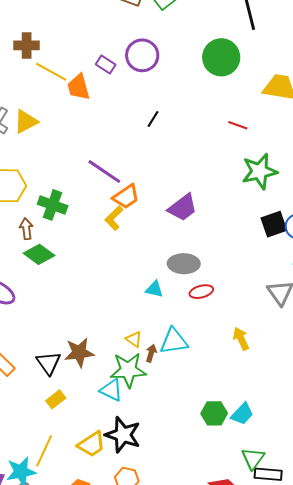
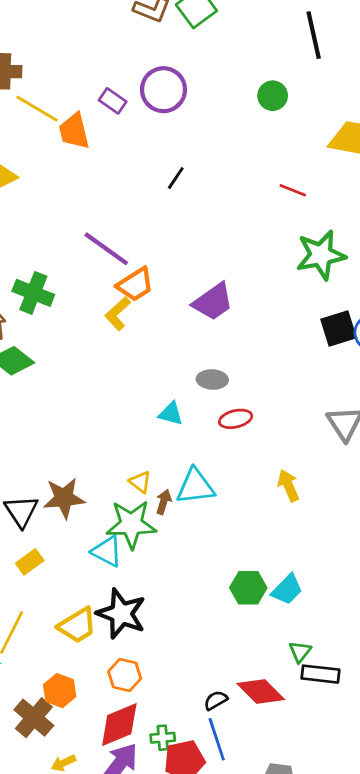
green circle: (221, 57) -> (273, 96), size x0.6
gray ellipse: (184, 264) -> (212, 379), size x0.7
green triangle: (253, 458) -> (300, 652), size x0.7

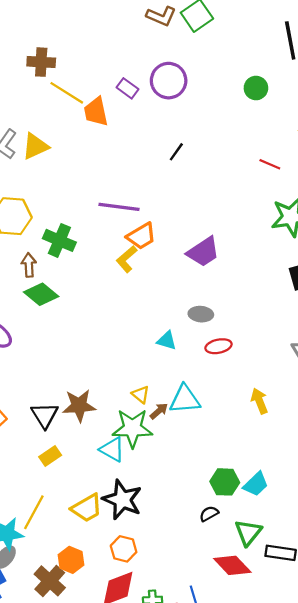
purple line: (106, 249) -> (119, 207), turned -30
brown arrow: (164, 502) -> (159, 411), turned 30
green triangle: (300, 652) -> (248, 533), moved, size x1.5
black semicircle: (216, 700) -> (209, 514), moved

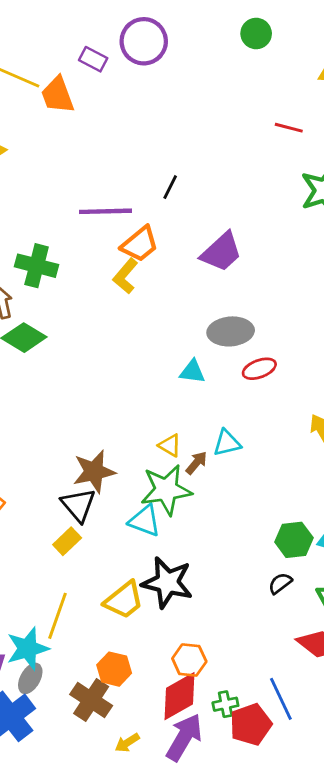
black line: (176, 152) -> (170, 187), moved
gray ellipse: (201, 314) -> (231, 331), size x1.4
cyan triangle: (185, 399) -> (227, 443), size x0.7
black triangle: (45, 415) -> (78, 505), moved
orange hexagon: (124, 549) -> (189, 660), moved

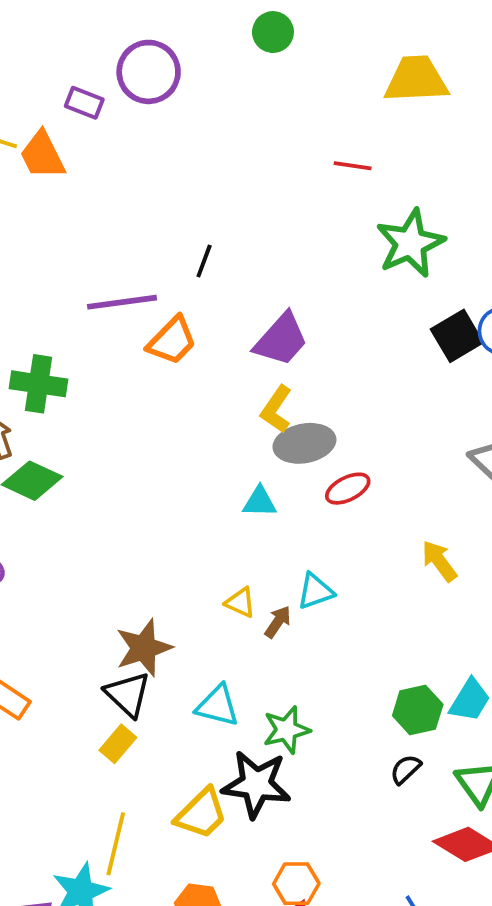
green circle: (256, 34) -> (273, 32), moved
yellow L-shape: (125, 276) -> (276, 409), moved
green star: (166, 490) -> (286, 730), moved, size x0.7

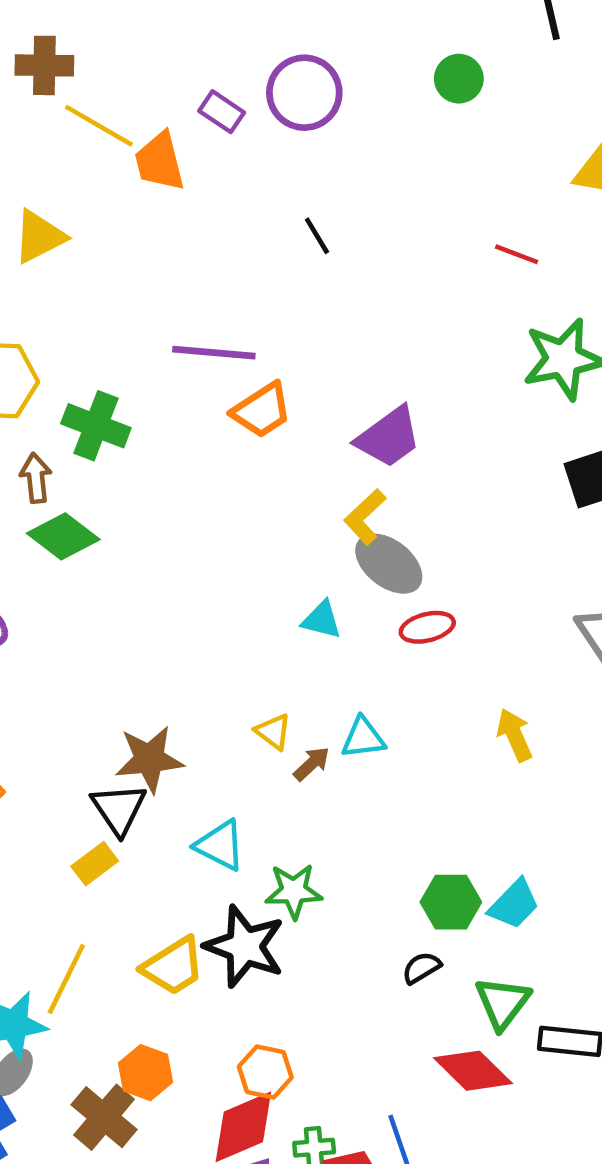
black line: (204, 261) -> (317, 236), moved, turned -64
gray ellipse: (304, 443) -> (389, 564), turned 36

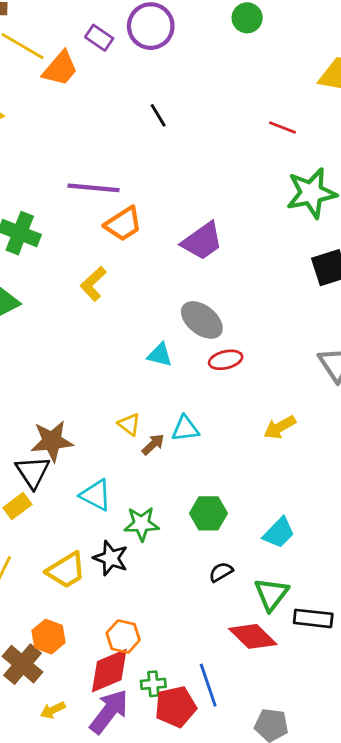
orange trapezoid: (160, 162) -> (60, 69), turned -126
yellow L-shape: (365, 517) -> (93, 284), moved
yellow arrow: (515, 735) -> (280, 427), turned -96
green hexagon: (451, 902) -> (208, 513), moved
black star: (245, 946) -> (111, 558), size x0.7

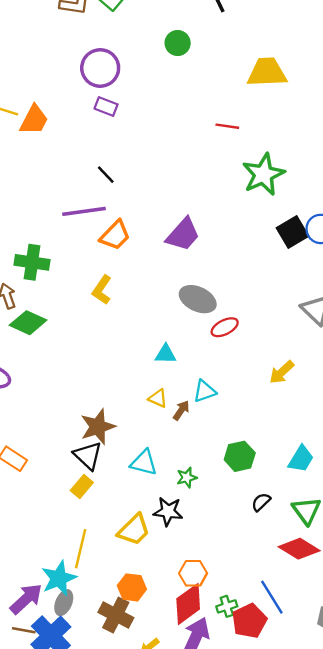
purple rectangle: (99, 38) -> (106, 106), moved
black line: (158, 115) -> (106, 175), moved
cyan triangle: (160, 355) -> (165, 354), moved
green star: (141, 524) -> (187, 478), size x0.7

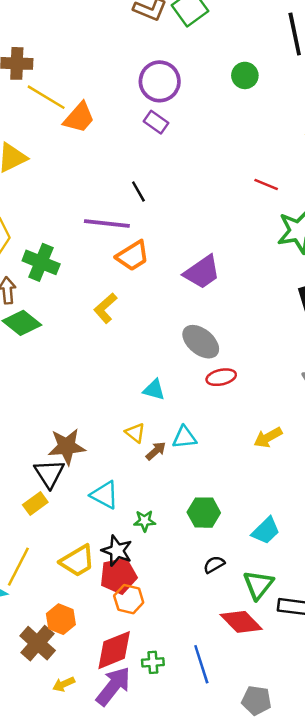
red line: (227, 126) -> (266, 184), moved
orange hexagon: (193, 573) -> (129, 599), moved
red pentagon: (249, 621) -> (118, 576), moved

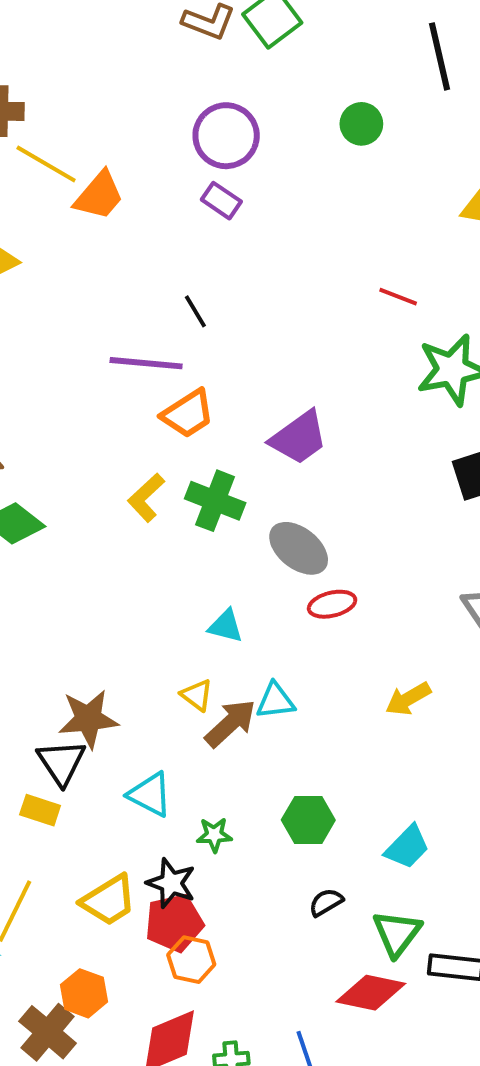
green cross: (41, 262) -> (215, 501), moved
brown arrow: (156, 451) -> (230, 723), size x1.6
yellow rectangle: (35, 503) -> (40, 810), turned 55
red diamond: (241, 622) -> (371, 993), turned -33

